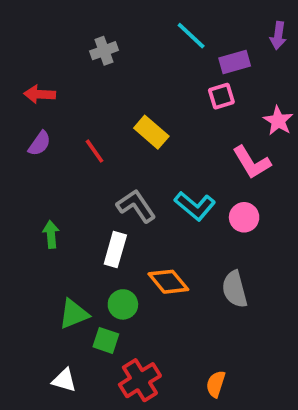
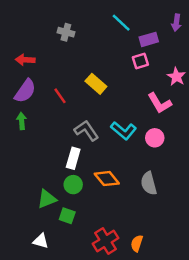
gray cross: (104, 51) -> (66, 32), turned 35
purple semicircle: (40, 143) -> (25, 91), size x1.5
green arrow: (51, 234) -> (22, 121), moved
green circle: (123, 304) -> (73, 185), moved
red cross: (140, 380) -> (106, 241), moved

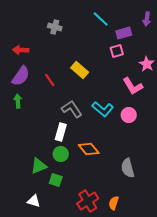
gray semicircle: (149, 183) -> (128, 168), moved

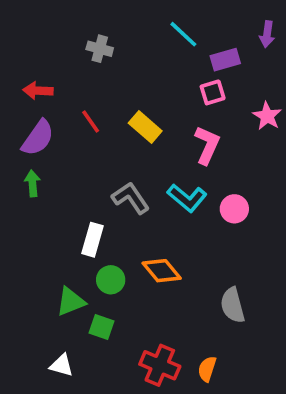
red line: (50, 80) -> (91, 122), moved
pink L-shape: (133, 86) -> (207, 145), moved, turned -125
white rectangle: (61, 132) -> (92, 240), moved
red cross: (88, 201) -> (160, 365), turned -35

